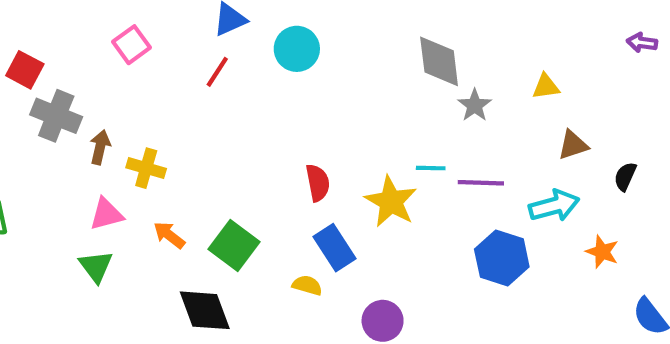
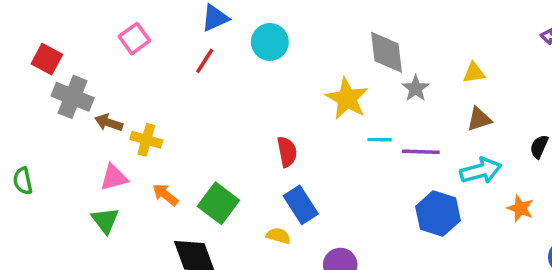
brown triangle: (573, 145) -> (479, 119), moved
brown arrow: (100, 147) -> (109, 123), turned -84
yellow star: (391, 202) -> (347, 99), moved

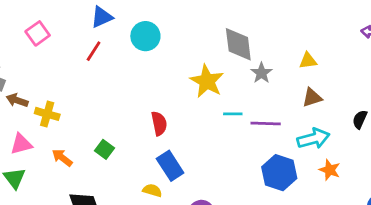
green square: (218, 203) -> (104, 149), moved, size x0.6
orange star: (520, 208) -> (330, 170), moved

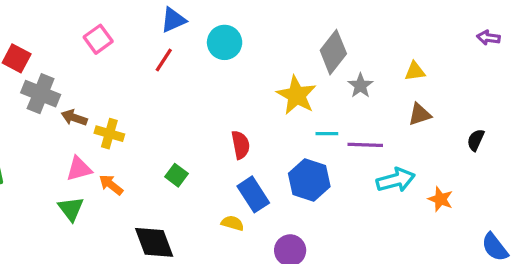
gray diamond: (238, 44) -> (333, 52), turned 45
cyan arrow: (313, 139) -> (396, 180), moved
orange arrow: (62, 158) -> (111, 185), moved
blue hexagon: (279, 173) -> (309, 180), moved

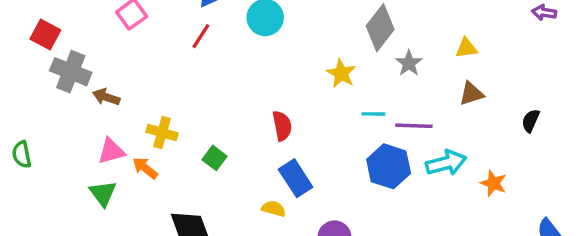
yellow star: (296, 95) -> (341, 73), size x0.7
yellow cross: (109, 134) -> (162, 133), moved
blue hexagon: (309, 180) -> (389, 166), moved

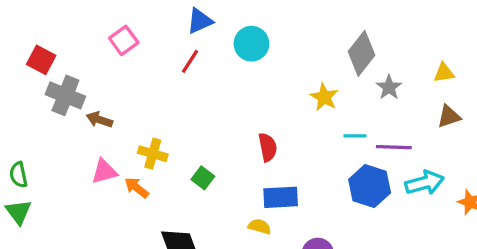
blue rectangle: (296, 178) -> (281, 197), turned -60
green triangle: (103, 193) -> (19, 212), moved

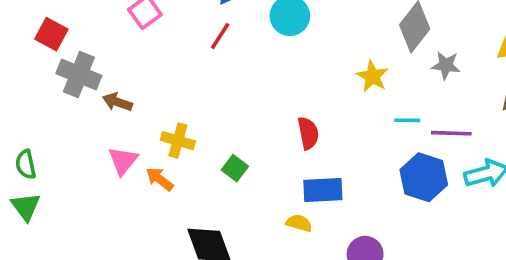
gray star: (389, 87) -> (446, 65), turned -30
pink triangle: (104, 171) -> (123, 161), turned -36

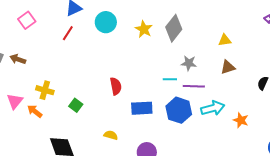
gray star: (446, 65) -> (189, 63), moved
yellow star: (372, 76) -> (144, 29), moved
brown arrow: (117, 102) -> (18, 59), moved
blue rectangle: (323, 190) -> (142, 108), moved

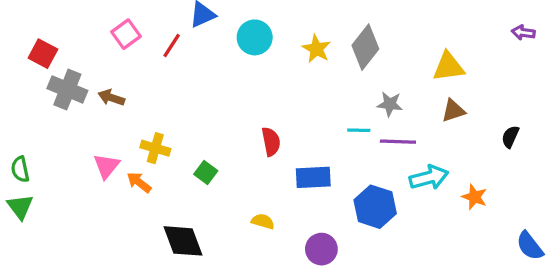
red line: (68, 33) -> (172, 46), moved
yellow triangle: (225, 40) -> (448, 67), size x1.5
blue hexagon: (179, 110) -> (375, 207), moved

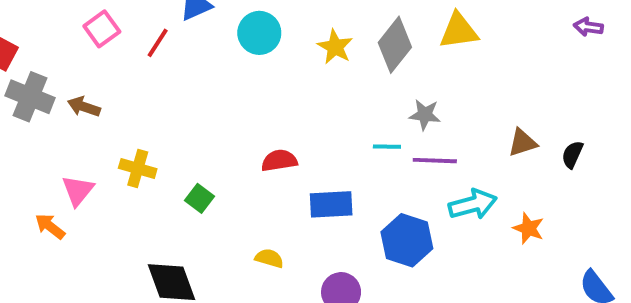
yellow triangle: (448, 67) -> (459, 31), moved
brown triangle: (453, 111) -> (523, 143), moved
red semicircle: (271, 142) -> (279, 161), turned -88
orange arrow: (139, 182) -> (50, 226), moved

